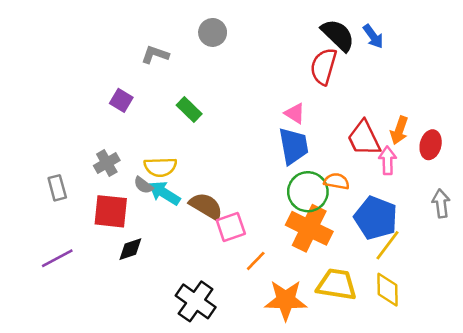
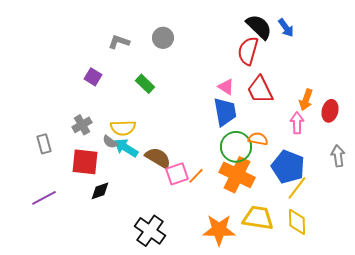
gray circle: (213, 32) -> (163, 38), moved
red trapezoid: (364, 138) -> (260, 90), moved
orange line: (256, 261) -> (196, 176), moved

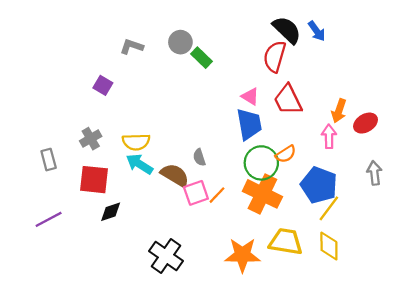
green rectangle: (145, 84) -> (201, 58), moved
red ellipse: (330, 111) -> (366, 123), turned 45
orange semicircle: (258, 139) -> (286, 154), turned 138
gray semicircle: (110, 142) -> (199, 157), moved, turned 35

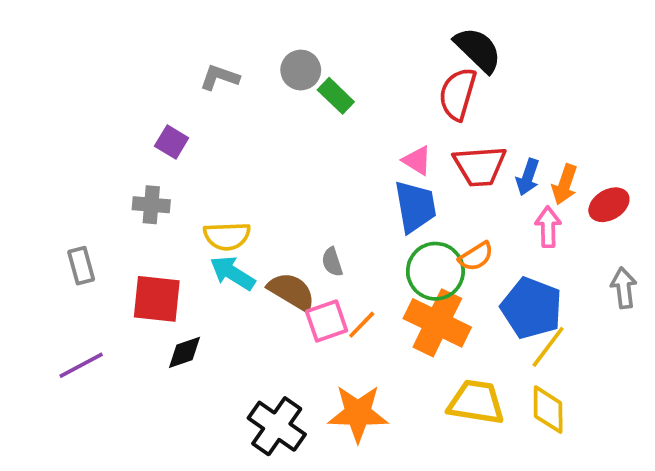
blue arrow: (317, 31) -> (528, 177), moved, turned 55
red trapezoid: (288, 100) -> (480, 166), turned -68
gray cross: (91, 139) -> (151, 205), moved, turned 35
orange star: (242, 255) -> (358, 413), moved

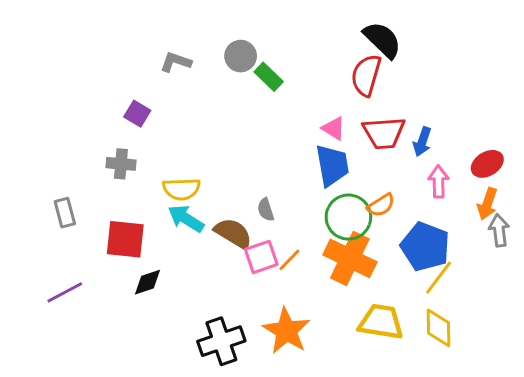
orange arrow: (565, 184) -> (487, 204), moved
orange star: (358, 413) -> (286, 331), turned 30
black cross: (277, 426) -> (221, 341), turned 36

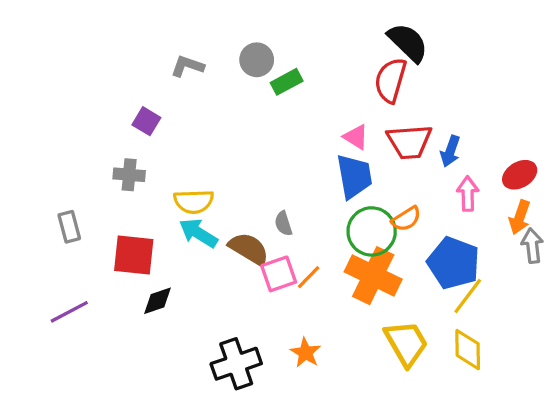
green rectangle: (269, 77) -> (287, 82), turned -72
yellow trapezoid: (381, 322) -> (406, 343), turned 51
orange star: (286, 331) -> (305, 353), size x0.6

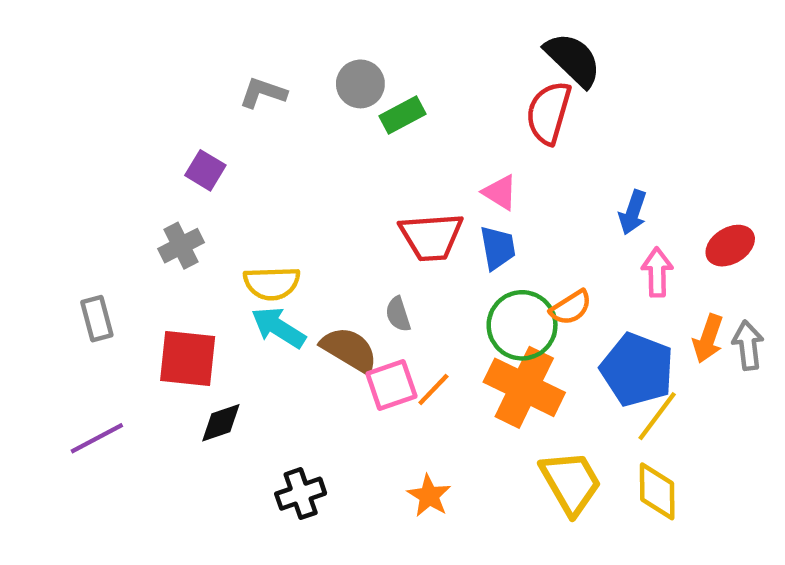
red trapezoid: (409, 142) -> (431, 237), moved
gray cross: (129, 175) -> (181, 246), turned -32
blue trapezoid: (354, 176) -> (498, 248), size x0.7
orange arrow: (520, 217) -> (708, 339), moved
black cross: (236, 364) -> (301, 494), moved, size x0.7

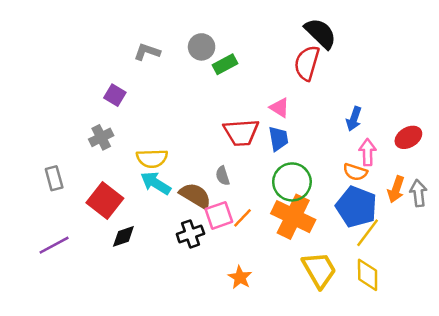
orange semicircle: (571, 308) -> (355, 172), moved, turned 50
red square: (188, 359) -> (105, 201), turned 32
black cross: (301, 494) -> (190, 234), moved

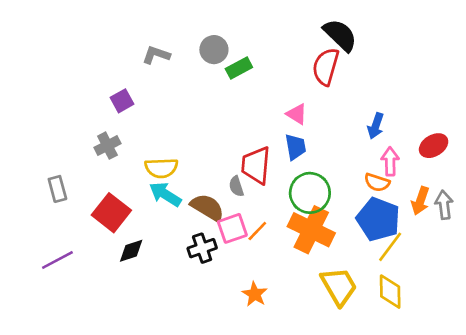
purple square: (115, 95) -> (122, 101), turned 30
red trapezoid: (241, 132) -> (256, 165), moved, turned 99

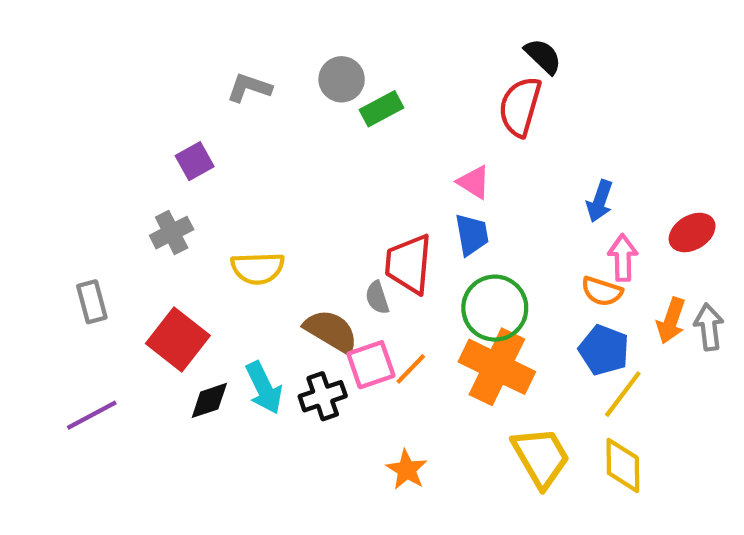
black semicircle: (340, 35) -> (543, 56), size x0.7
cyan arrow: (165, 194) -> (264, 388), moved, turned -148
blue pentagon: (378, 219) -> (604, 350), size x0.7

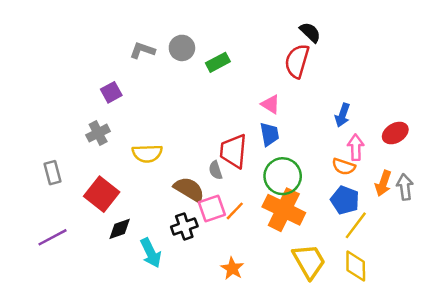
gray circle: (342, 79) -> (182, 48), moved
cyan arrow: (264, 388) -> (151, 253), moved

